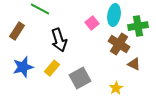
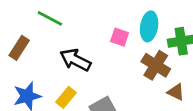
pink square: (92, 23) -> (120, 37), turned -32
black arrow: (59, 40) -> (75, 60), turned 135

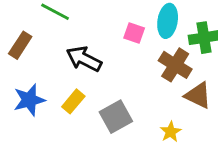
brown triangle: (176, 92) -> (198, 95), size x1.4

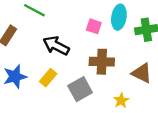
brown cross: (175, 65) -> (102, 62), moved, turned -30

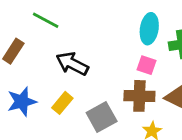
pink square: (94, 26) -> (146, 65), moved
brown cross: (102, 62) -> (139, 96), moved

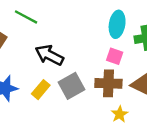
gray square: (102, 117) -> (72, 86), moved

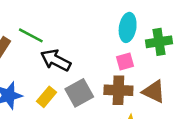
green line: (26, 17) -> (31, 35), moved
pink square: (115, 56) -> (125, 61), turned -35

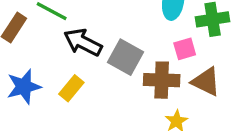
pink square: (125, 61) -> (185, 49), moved
gray square: (79, 93) -> (126, 57), moved, turned -32

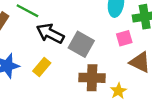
brown cross: (162, 80) -> (92, 78), moved

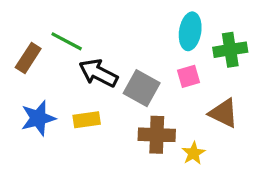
pink square: (124, 38) -> (188, 76), moved
yellow rectangle: (42, 67) -> (87, 120), turned 42

